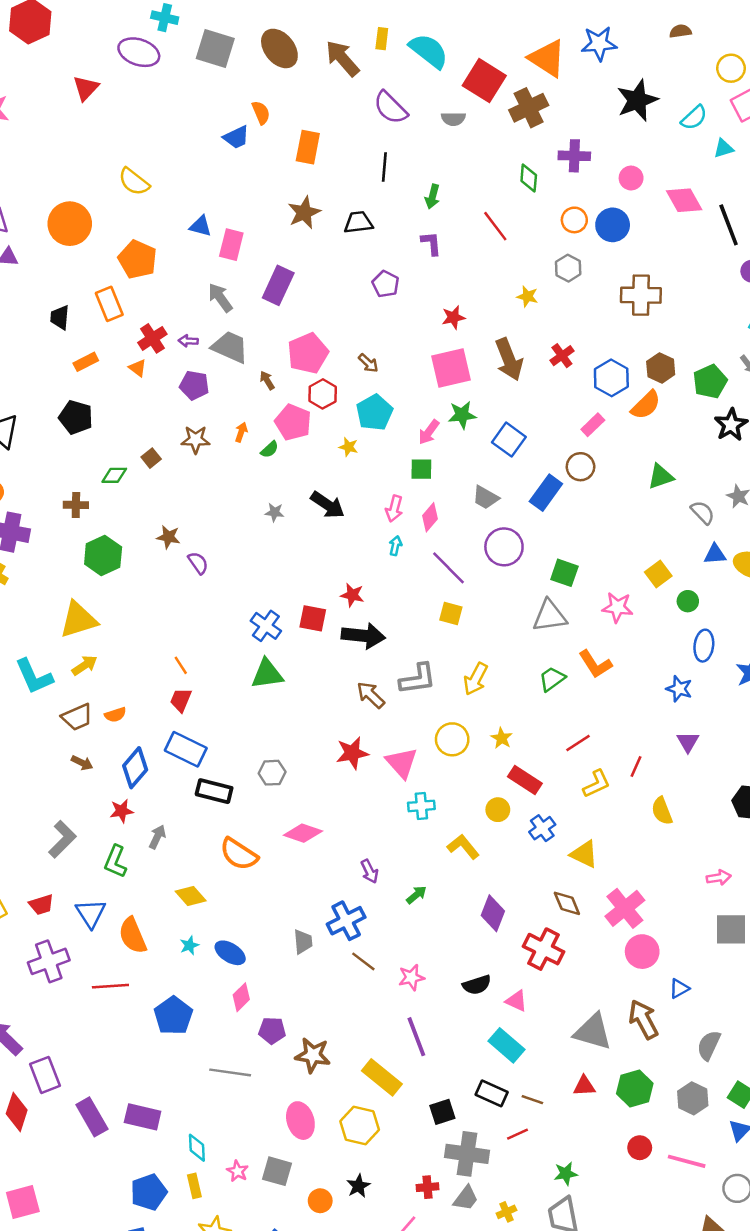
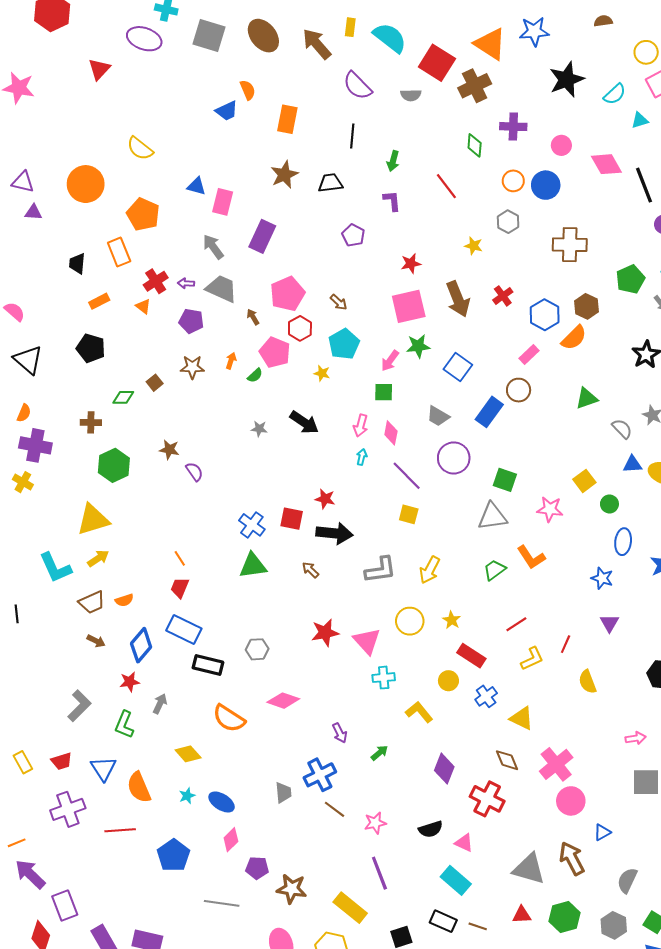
green pentagon: (710, 382) -> (630, 279), moved
pink diamond: (430, 517) -> (391, 433), turned -30
brown arrow: (371, 695) -> (310, 570), moved, size x0.7

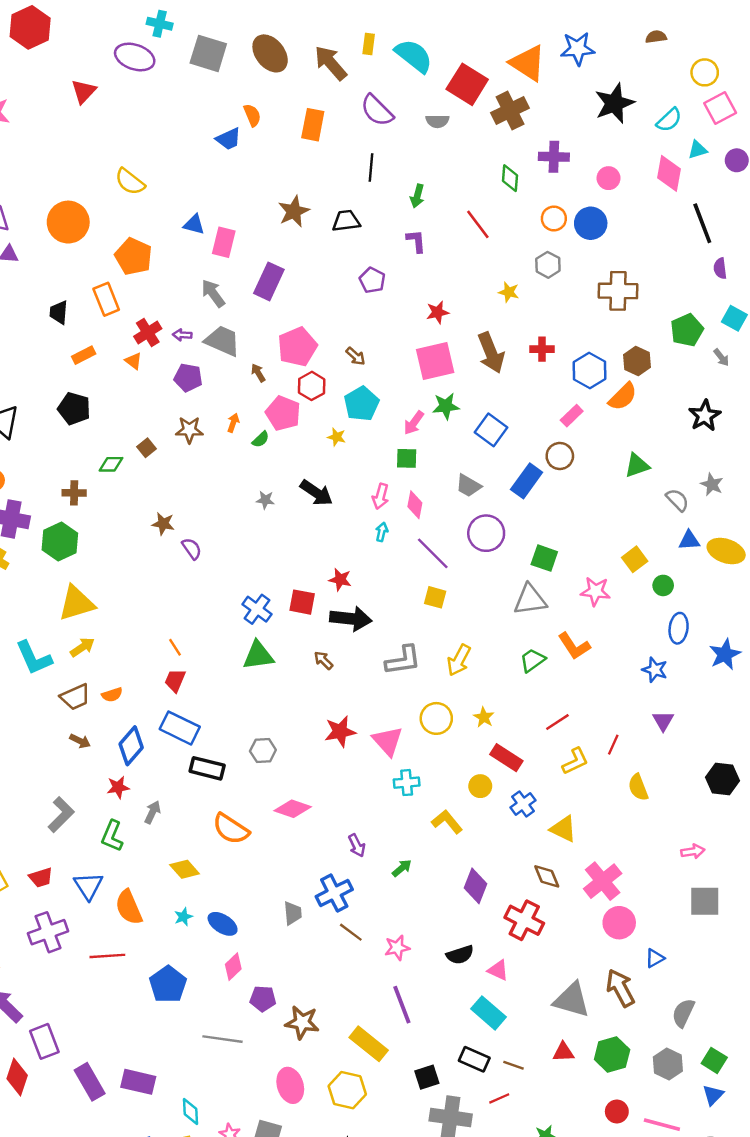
orange rectangle: (287, 119) -> (313, 125), moved
pink diamond: (606, 164) -> (669, 173), moved, turned 40
red cross: (503, 296) -> (542, 349), turned 36
green hexagon: (114, 465) -> (60, 541), moved

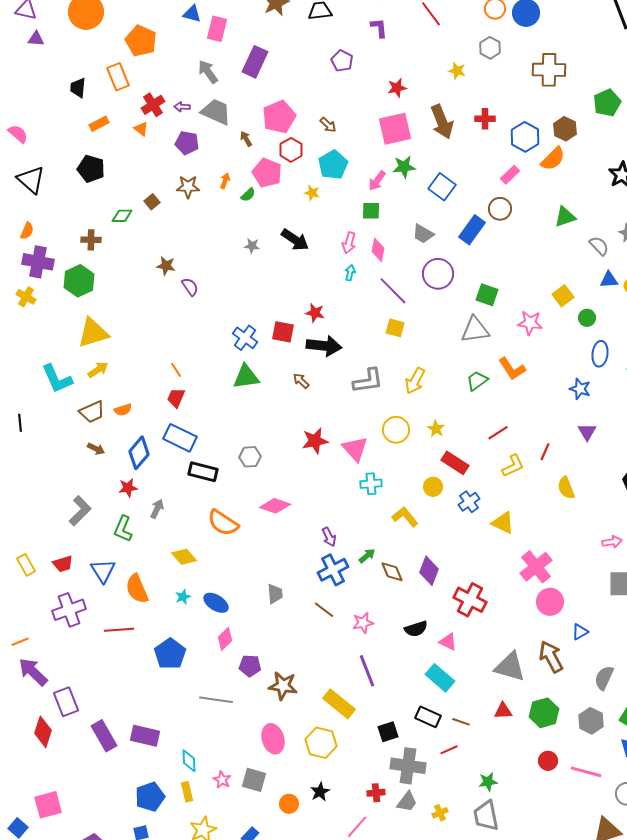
brown diamond: (547, 876) -> (392, 572), moved
blue cross: (334, 893) -> (333, 570), moved

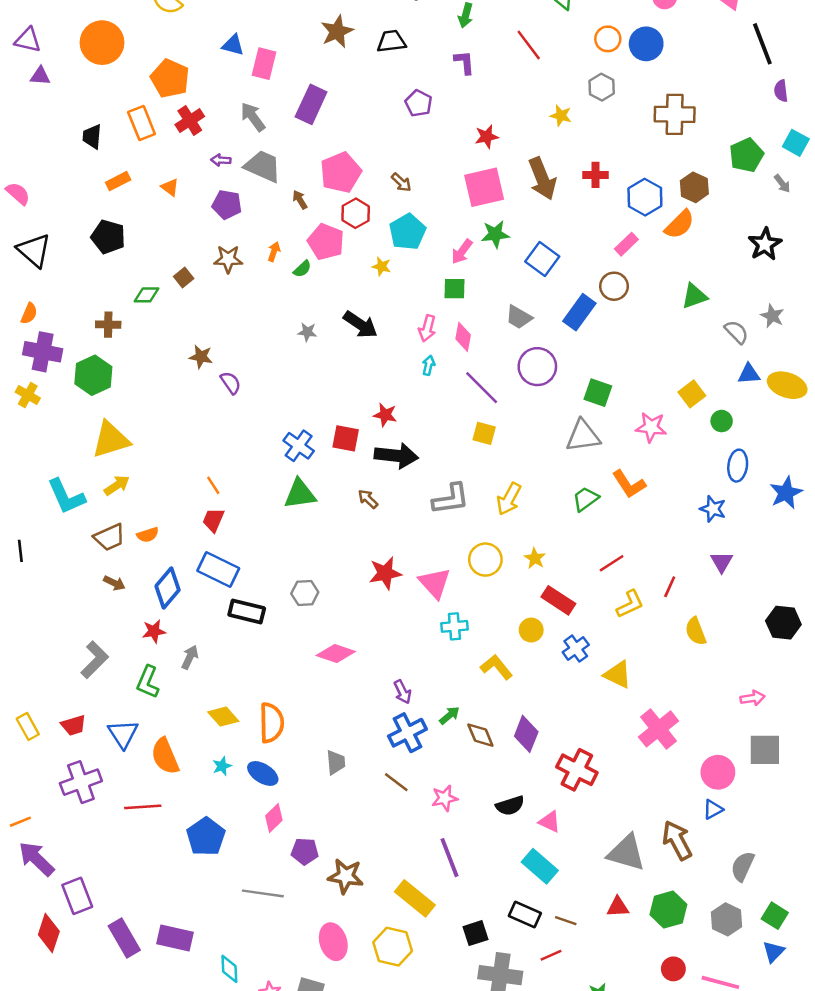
red cross: (153, 105) -> (190, 121), moved
orange semicircle: (223, 523) -> (271, 723), moved, turned -124
pink circle: (550, 602) -> (718, 772), moved

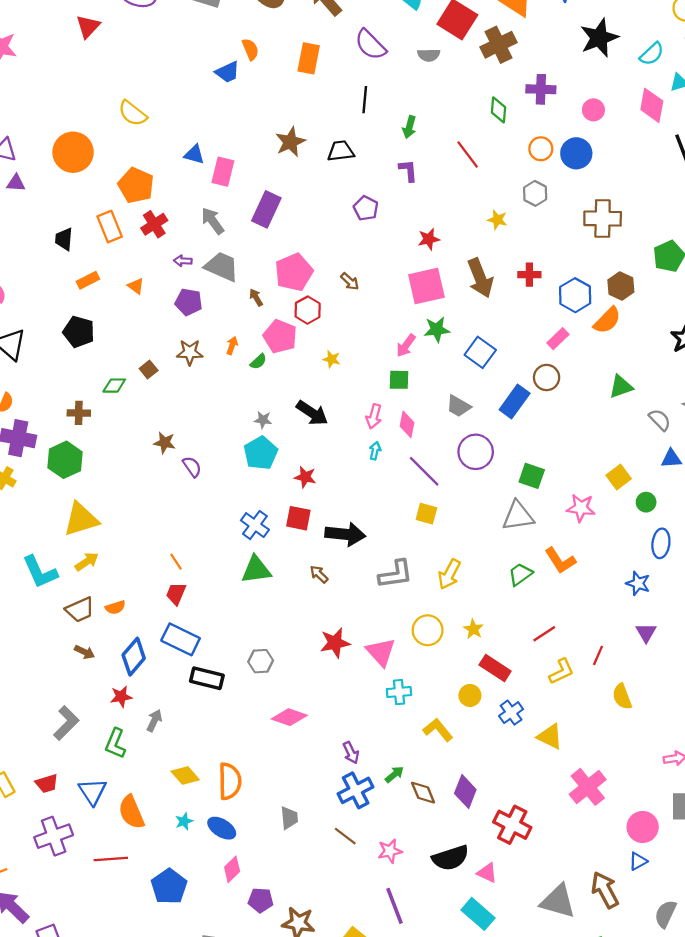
cyan pentagon: (407, 232) -> (261, 453), moved
red star: (385, 415) -> (305, 477), moved
black semicircle: (510, 806) -> (450, 858), size x1.4

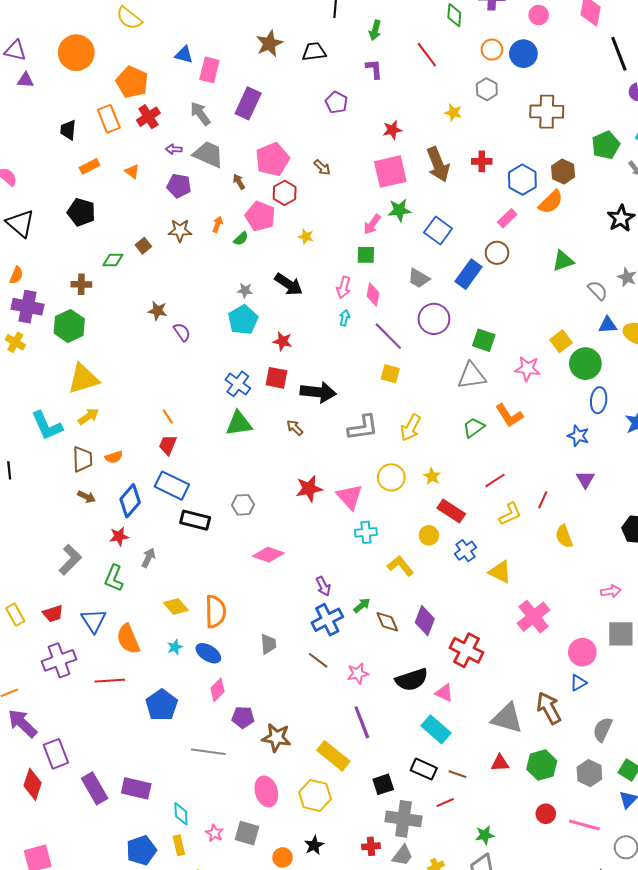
green circle: (646, 502) -> (585, 364), size x1.8
brown trapezoid: (80, 610) -> (82, 459), turned -68

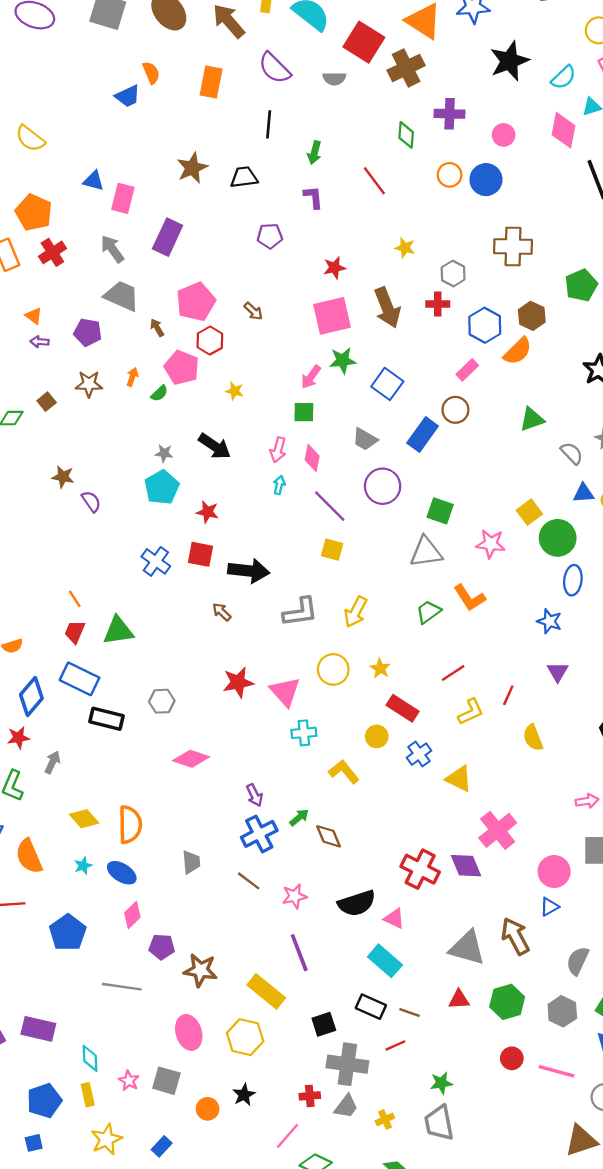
gray hexagon: (487, 89) -> (453, 274), moved
purple pentagon: (336, 102) -> (270, 236), turned -30
purple arrow: (174, 149) -> (40, 342), moved
green triangle: (239, 424) -> (118, 631), moved
purple diamond: (425, 621) -> (466, 866), moved, turned -44

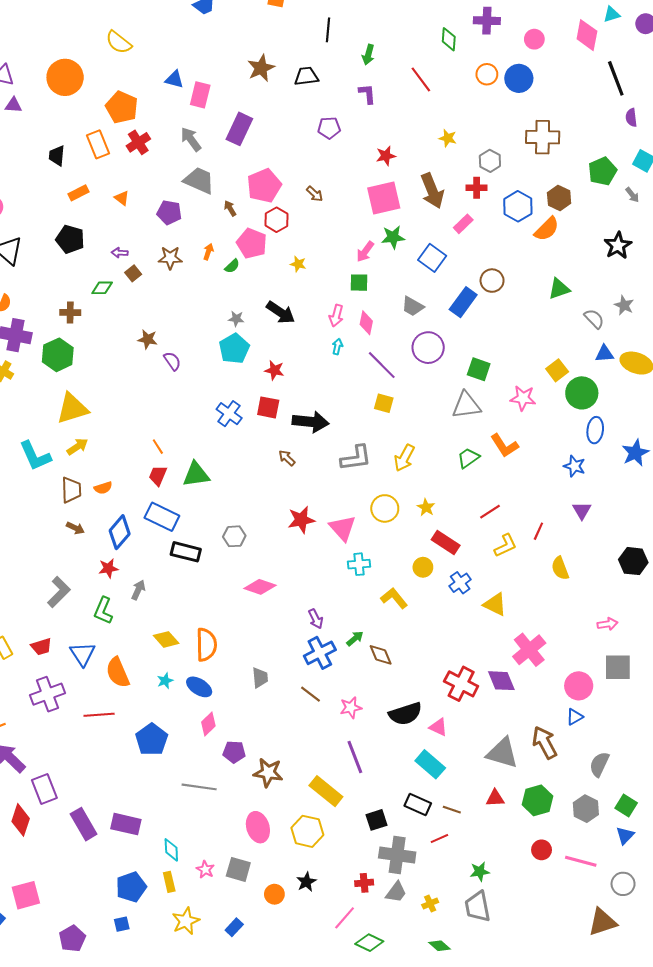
purple arrow: (40, 342) -> (120, 253), moved
pink rectangle: (467, 370) -> (463, 224), moved

